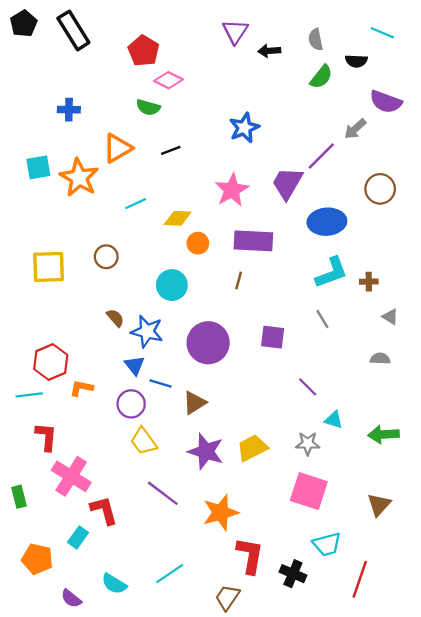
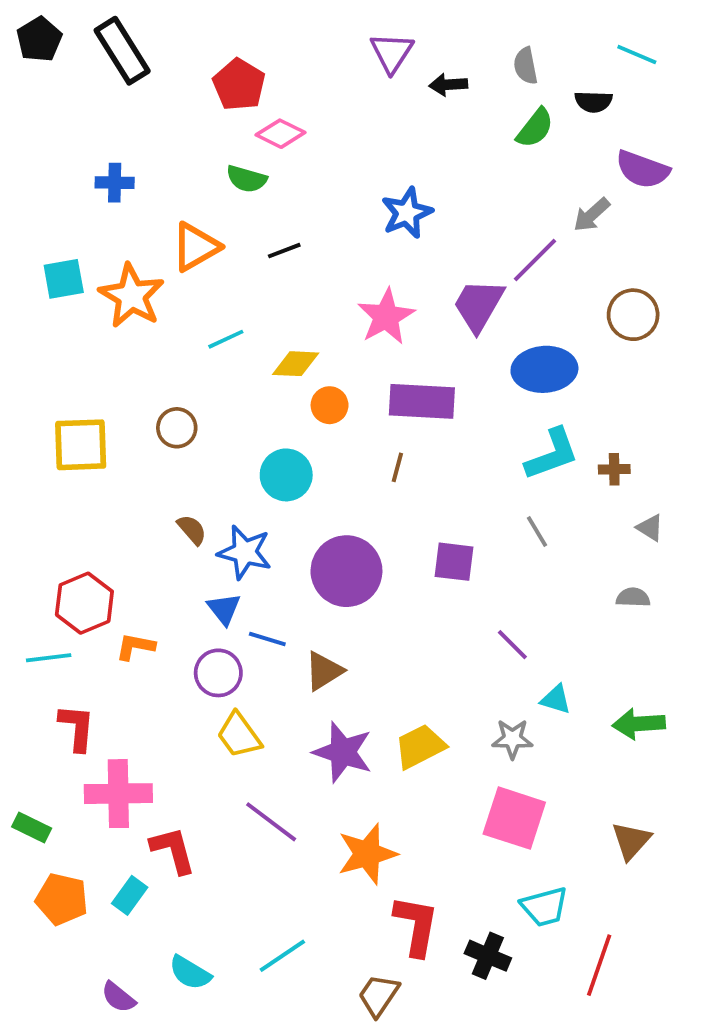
pink cross: (71, 476) -> (118, 794), turned -33
green rectangle: (19, 497) -> (32, 828), turned -50
orange pentagon: (37, 559) -> (62, 899), moved

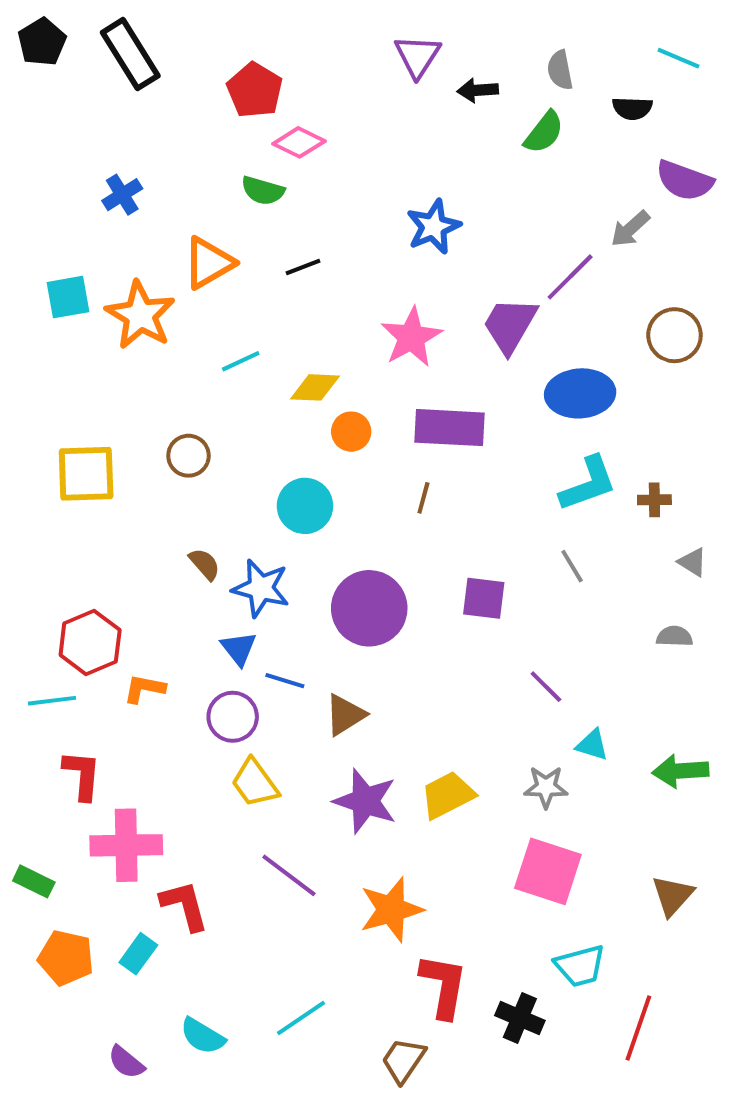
green semicircle: (535, 128) -> (544, 132), moved
blue cross: (115, 183) -> (122, 195), turned -33

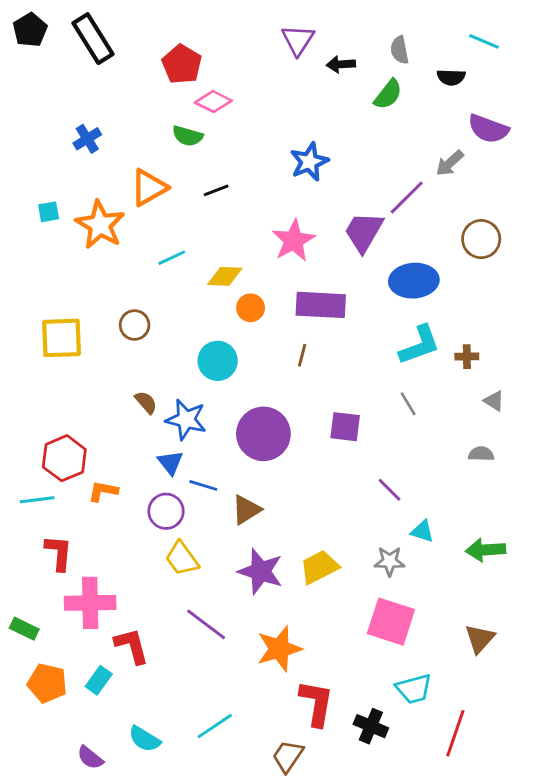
cyan square: (68, 297) -> (49, 212), size x0.7

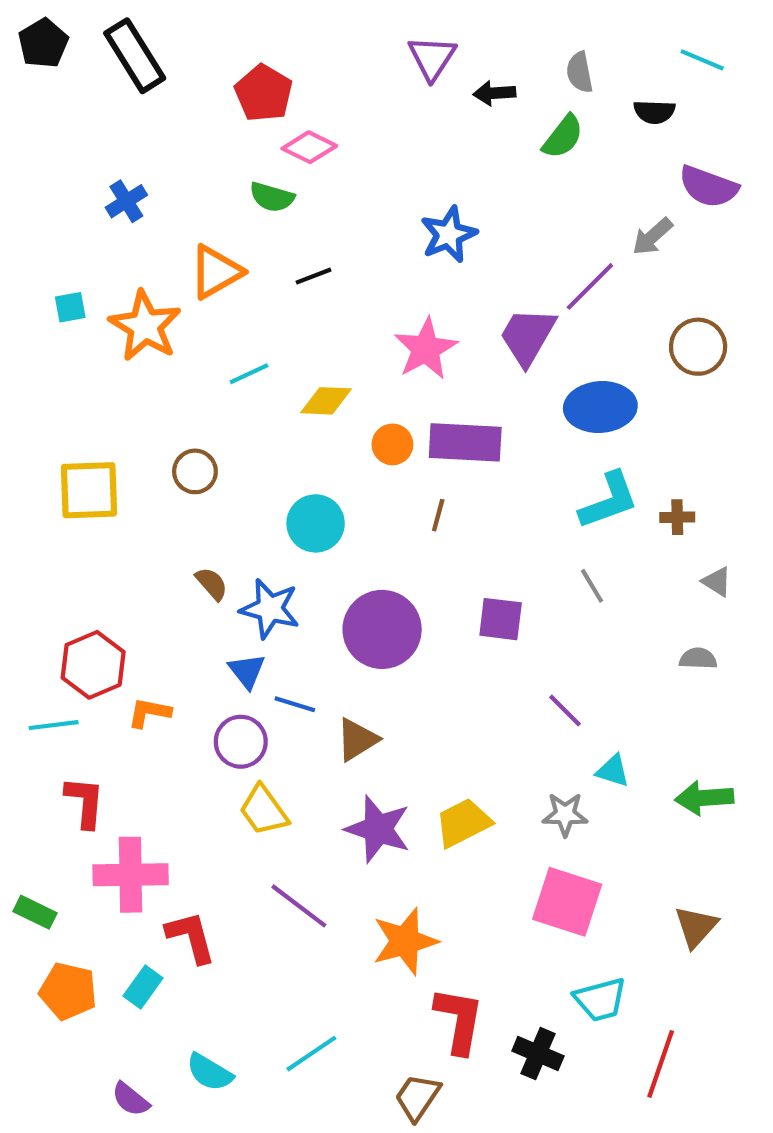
orange circle: (251, 308) -> (392, 444), moved

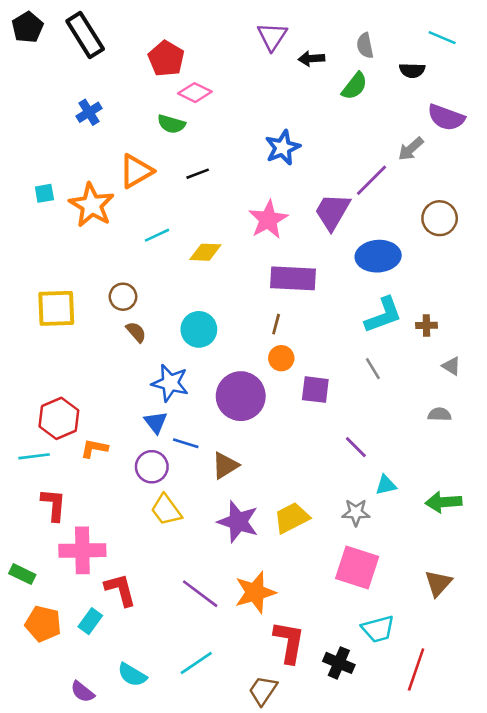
blue cross: (126, 201) -> (89, 112), moved
orange circle: (392, 444) -> (281, 358), moved
brown semicircle: (212, 584) -> (136, 332), moved
cyan triangle: (613, 771) -> (386, 485), turned -30
purple line: (299, 906) -> (200, 594), moved

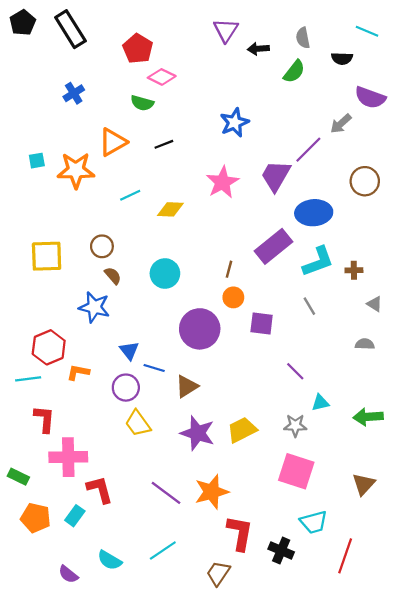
orange star: (92, 205) -> (76, 170), turned -30
purple rectangle: (293, 278) -> (274, 246), moved, turned -42
blue star: (170, 383) -> (94, 307), moved

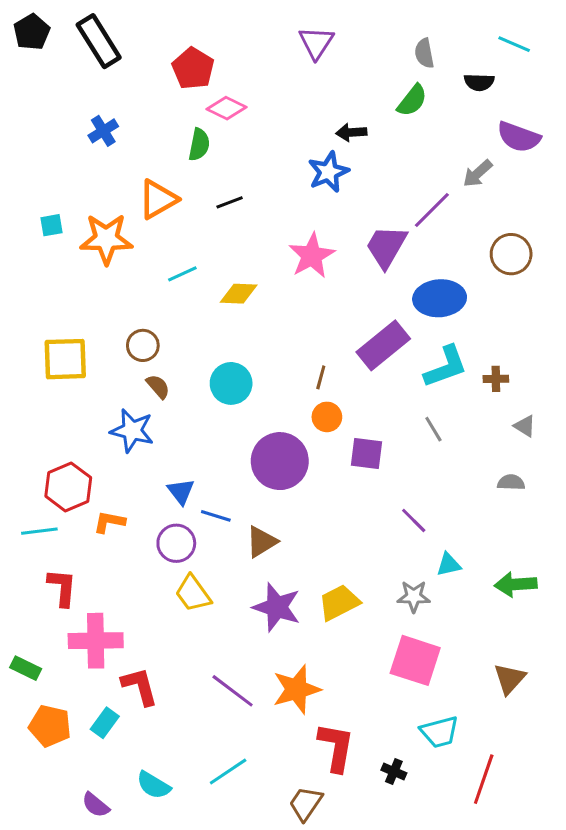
black arrow: (258, 49) -> (351, 132), moved
green semicircle: (142, 103) -> (199, 145), turned -95
black cross: (281, 550) -> (394, 772), size x0.7

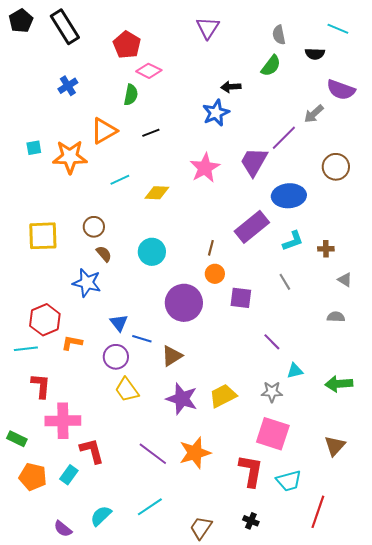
cyan L-shape: (446, 367) -> (293, 241), size x0.7
red L-shape: (336, 747) -> (251, 471), moved
black cross: (394, 772) -> (251, 521), moved
cyan semicircle: (153, 785) -> (101, 516), turned 105

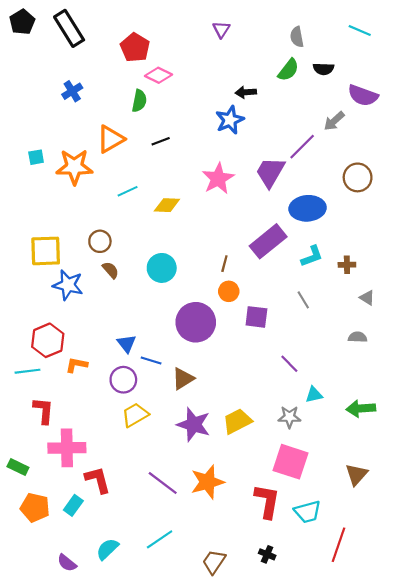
purple triangle: (208, 28) -> (221, 29), size x0.7
black semicircle: (315, 54) -> (323, 69), moved
blue star: (87, 283) -> (68, 285), moved
yellow trapezoid: (127, 390) -> (135, 415), turned 96

